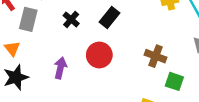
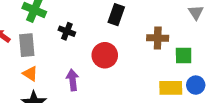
black rectangle: (109, 18) -> (116, 15), moved
orange triangle: (12, 49) -> (30, 74), moved

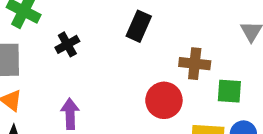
black cross: (67, 31) -> (67, 44), turned 35
red circle: (105, 55) -> (164, 100), moved

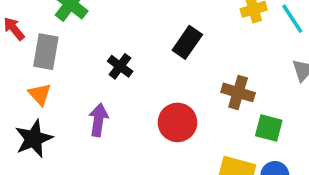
black cross: (67, 44) -> (120, 66), moved, turned -35
red circle: (164, 100) -> (177, 122), moved

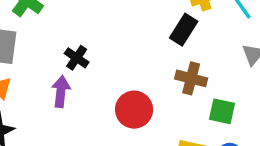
black rectangle: (187, 42) -> (184, 30), moved
purple arrow: (98, 120) -> (61, 91), moved

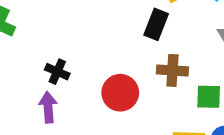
red circle: (134, 110) -> (120, 93), moved

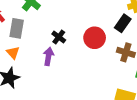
red circle: (120, 93) -> (95, 38), moved

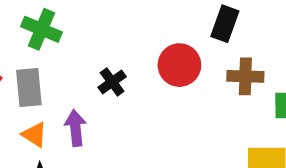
black cross: (59, 37) -> (112, 82), turned 32
purple arrow: (48, 56) -> (75, 128), moved

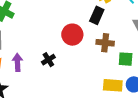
black cross: (112, 82) -> (48, 60), moved

